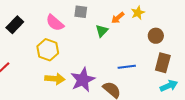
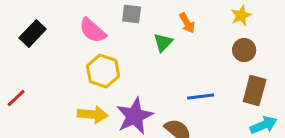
yellow star: (138, 13) -> (241, 15), moved
orange arrow: (118, 18) -> (187, 23), turned -80
yellow hexagon: (48, 50) -> (103, 71), moved

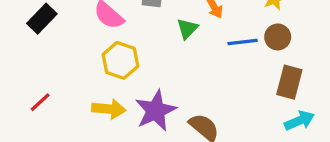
blue line: (201, 96) -> (243, 42), moved
red line: (16, 98) -> (40, 102), moved

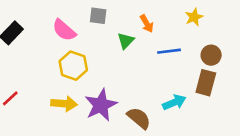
brown circle: (278, 37) -> (211, 55), moved
cyan arrow: (299, 121) -> (174, 102), moved

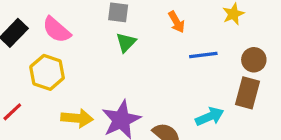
pink semicircle: (64, 30) -> (57, 30), moved
green triangle: (126, 41) -> (126, 42), moved
yellow hexagon: (73, 66) -> (47, 72), moved

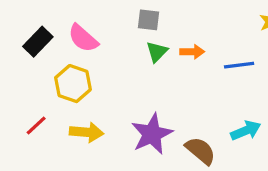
orange arrow: (177, 22) -> (192, 52), moved, turned -60
yellow arrow: (77, 118) -> (86, 132), moved

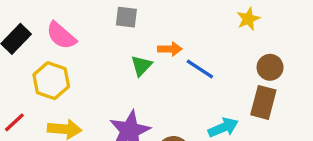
green triangle: (157, 52) -> (141, 66), moved
blue line: (239, 65) -> (200, 69), moved, turned 40

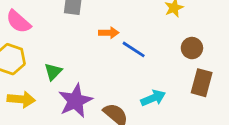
green triangle: (141, 66) -> (53, 72), moved
brown rectangle: (263, 102) -> (202, 83), moved

